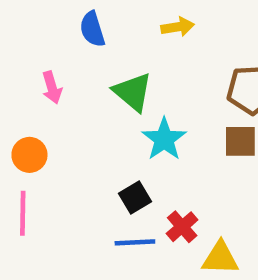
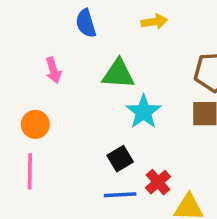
green triangle: (133, 92) -> (118, 74), turned -36

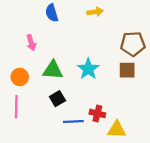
green triangle: (118, 74) -> (53, 70), moved
black square: (120, 159) -> (57, 99), moved
red cross: (158, 182) -> (97, 113), turned -35

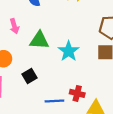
green triangle: (53, 70) -> (39, 40), moved
black square: (57, 99) -> (30, 76), moved

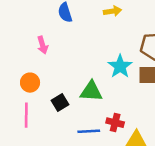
green triangle: (39, 40) -> (91, 91), moved
cyan star: (69, 51) -> (120, 66), moved

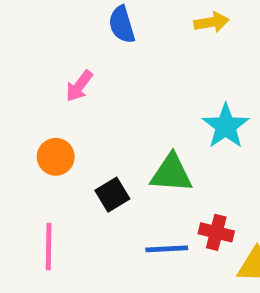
pink arrow: (43, 45) -> (79, 86), turned 54
pink line: (26, 115) -> (49, 247), moved

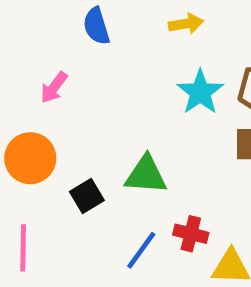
cyan star: (226, 126) -> (200, 92), moved
orange circle: (56, 157) -> (30, 158), size x1.4
blue line: (167, 249) -> (141, 250), turned -51

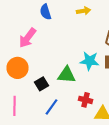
pink arrow: (54, 87) -> (28, 38), size x1.5
cyan star: (200, 92) -> (90, 61), moved, turned -30
blue line: (141, 250) -> (52, 107), moved

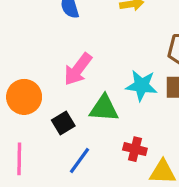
pink arrow: (28, 38) -> (78, 69), moved

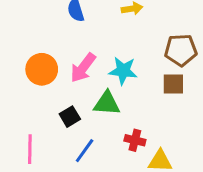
cyan star: (141, 86) -> (123, 71), moved
orange circle: (24, 97) -> (42, 69), moved

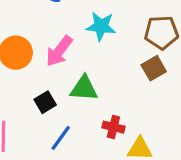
cyan star: (123, 71) -> (101, 26), moved
brown square: (173, 84) -> (154, 68), turned -30

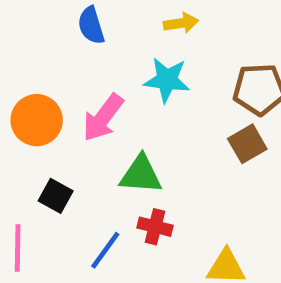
black square: (45, 102) -> (56, 196), moved, turned -30
red cross: (113, 127) -> (155, 227), moved

